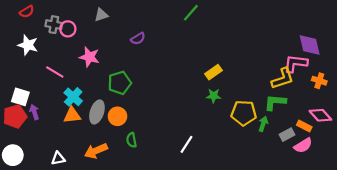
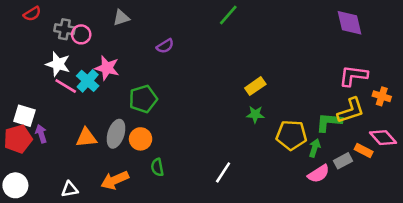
white star: (28, 45) -> (58, 64), moved
purple diamond: (310, 45) -> (349, 23), moved
yellow L-shape: (283, 79) -> (351, 111), moved
cyan cross: (73, 97) -> (88, 81), moved
pink semicircle: (303, 145) -> (319, 174), moved

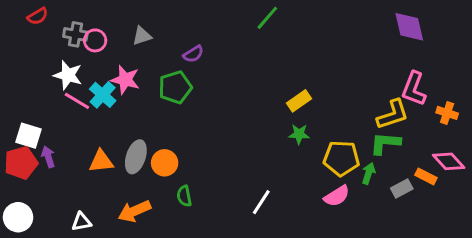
gray triangle: (121, 18) -> (142, 36), moved
pink L-shape: (353, 76) -> (414, 89), turned -76
green pentagon: (143, 99) -> (175, 87), moved
yellow L-shape: (351, 111) -> (393, 114), moved
pink semicircle: (319, 174) -> (337, 196), moved

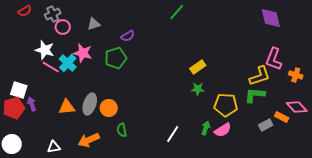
gray cross: (75, 34) -> (53, 14), moved, turned -35
green arrow: (369, 173) -> (206, 128), moved

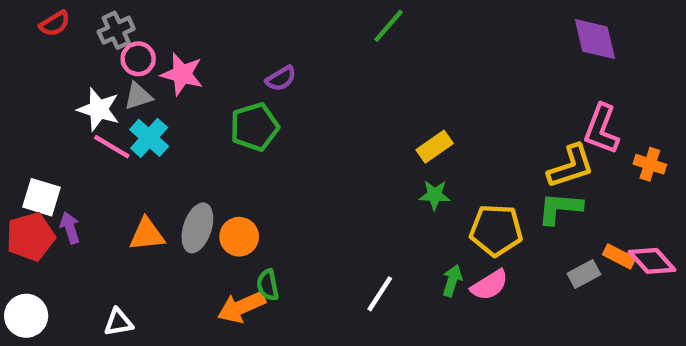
gray triangle: (94, 24) -> (138, 96), moved
pink star: (83, 53) -> (182, 74), moved
pink diamond: (297, 107) -> (652, 261), moved
orange arrow: (89, 140) -> (241, 307), moved

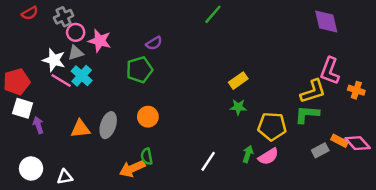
red pentagon: (31, 237) -> (17, 82), moved
orange circle: (239, 237) -> (148, 117), moved
white circle: (26, 316) -> (31, 168), moved

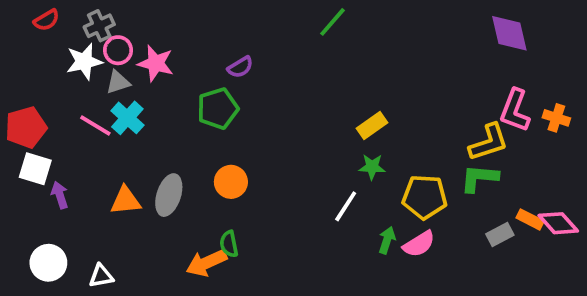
white star: (54, 60) -> (84, 61), moved, turned -30
orange cross: (356, 90) -> (556, 118), moved
white line: (208, 161) -> (346, 206), moved

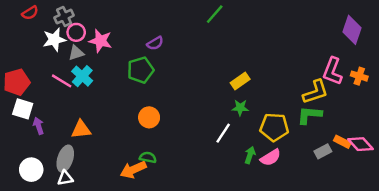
purple diamond: (509, 33) -> (352, 30), moved, turned 32
gray ellipse: (169, 195) -> (65, 159), moved
green semicircle: (229, 244) -> (148, 157), turned 112

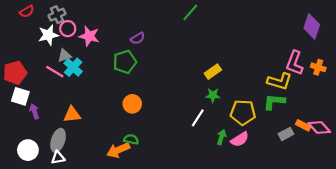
gray triangle: (76, 53) -> (64, 55), moved
yellow L-shape: (316, 92) -> (279, 81), turned 35

